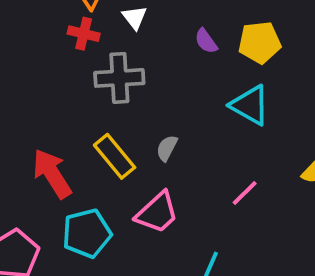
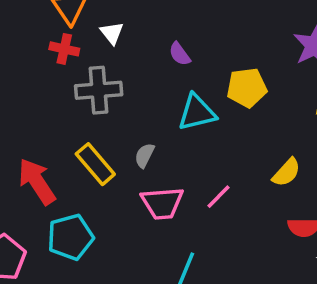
yellow pentagon: (260, 42) -> (247, 88), moved
cyan triangle: (250, 105) -> (197, 113), moved, turned -42
pink trapezoid: (157, 213) -> (162, 203), moved, turned 39

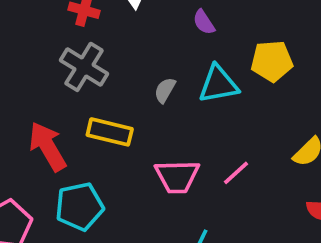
gray cross: (99, 90) -> (84, 67), moved, turned 33
gray semicircle: (144, 155) -> (165, 90), moved
yellow rectangle: (95, 164) -> (110, 132), turned -39

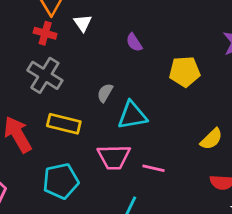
cyan triangle: (218, 84) -> (132, 115), moved
pink line: (236, 173) -> (153, 168), moved, turned 55
cyan pentagon: (80, 206) -> (61, 181), moved

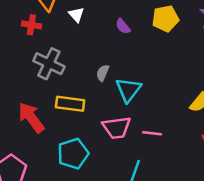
red cross: (45, 33) -> (31, 25), moved
yellow pentagon: (185, 72) -> (165, 19), moved
cyan triangle: (132, 115) -> (128, 90), turned -36

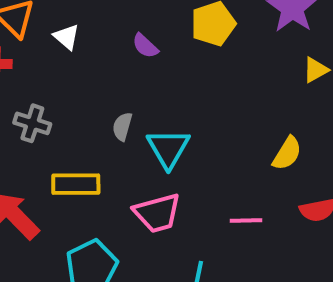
gray cross: (49, 64) -> (32, 123), size x0.7
pink line: (152, 133) -> (246, 220), moved

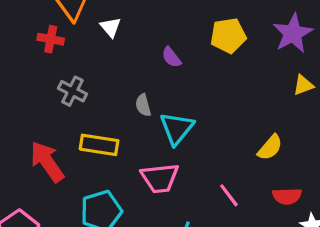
purple semicircle: (145, 46) -> (171, 57), moved
gray semicircle: (122, 127) -> (143, 105), turned -40
pink line: (246, 220) -> (229, 195), turned 45

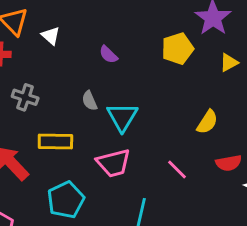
yellow pentagon: (228, 36) -> (178, 49), moved

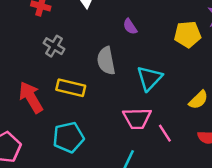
gray semicircle: (90, 101) -> (106, 61), size x1.6
cyan triangle: (122, 117) -> (149, 78), moved
pink trapezoid: (114, 163) -> (137, 118), moved

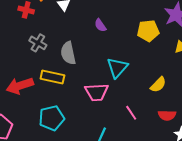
gray semicircle: (106, 61) -> (68, 53), moved
red arrow: (31, 97) -> (20, 86), turned -76
pink trapezoid: (137, 118) -> (97, 92), moved

